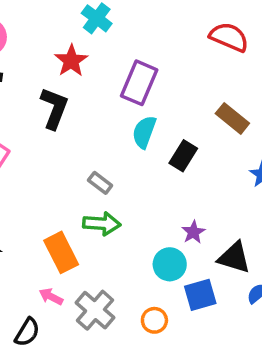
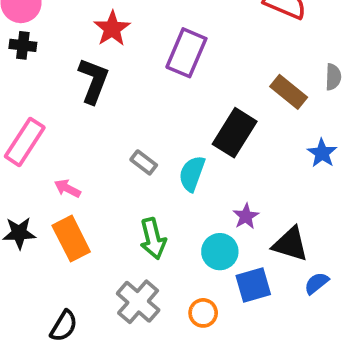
cyan semicircle: (144, 132) -> (192, 174), moved
black rectangle: (183, 156) -> (235, 133), size x1.4
green arrow: (102, 224) -> (153, 239), moved, turned 72
orange rectangle: (61, 252) -> (71, 239), moved
pink arrow: (51, 297) -> (67, 188), moved

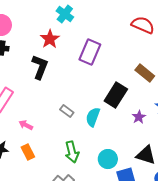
purple star: (246, 216) -> (139, 117), moved
orange rectangle: (71, 239) -> (28, 152), size x0.7

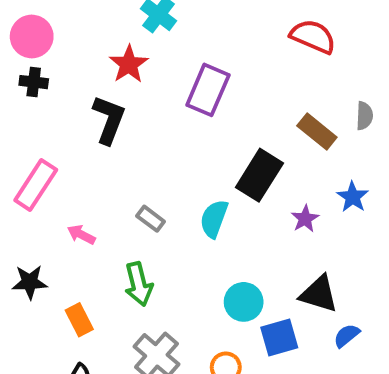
gray rectangle: (67, 111) -> (151, 219), moved
orange rectangle: (28, 152) -> (79, 320), moved
green arrow: (72, 152) -> (139, 284), moved

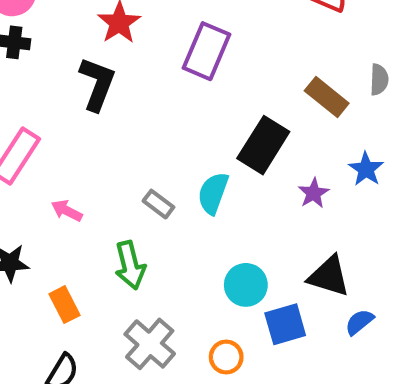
gray rectangle: (151, 219) -> (158, 204), moved

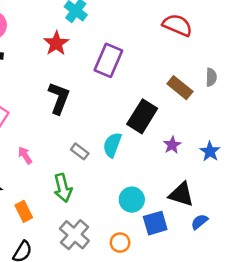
black L-shape: (97, 84) -> (59, 98), moved
blue star: (366, 169) -> (210, 151), moved
pink arrow: (67, 211) -> (25, 155), turned 30

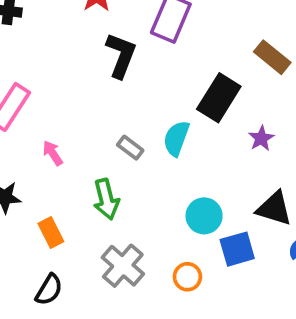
black L-shape: (59, 98) -> (121, 55), moved

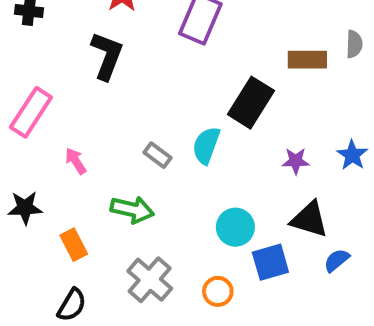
black L-shape: (121, 55) -> (107, 56), moved
brown rectangle: (272, 57) -> (307, 60), turned -39
purple star: (261, 138) -> (296, 161), moved, turned 30
green arrow: (106, 199) -> (132, 210), turned -63

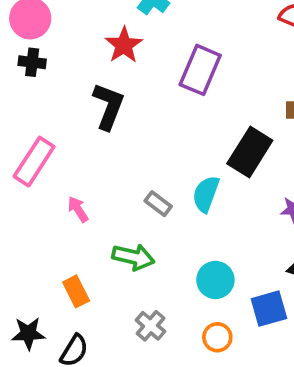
black star: (25, 208) -> (28, 333), moved
cyan circle: (235, 227) -> (215, 280), moved
gray cross: (150, 280) -> (151, 326), size x0.7

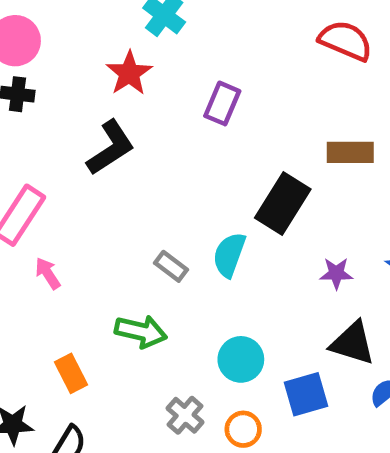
purple rectangle: (200, 70) -> (222, 103), size x0.7
black L-shape: (109, 106) -> (111, 148), turned 36
pink arrow: (78, 209) -> (48, 273), moved
gray cross: (151, 326) -> (185, 415), moved

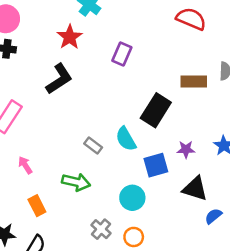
cyan semicircle: (229, 255) -> (126, 139), turned -50
pink arrow: (48, 273) -> (25, 165), moved
blue square: (306, 394) -> (156, 165), moved

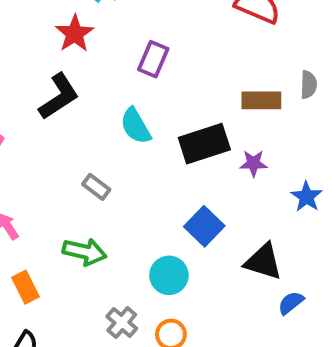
black rectangle: (156, 110) -> (204, 144), turned 40
cyan semicircle: (126, 139) -> (136, 126), moved
gray rectangle: (93, 146) -> (96, 187), moved
purple star: (186, 149) -> (253, 163), moved
blue square: (156, 165) -> (204, 226), turned -30

